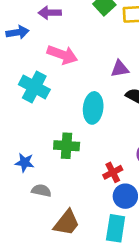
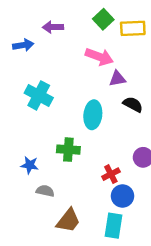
pink arrow: (62, 55) -> (99, 57), moved

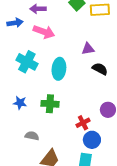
pink arrow: (99, 57) -> (44, 32), moved
cyan ellipse: (93, 115) -> (59, 69), moved
blue star: (30, 165) -> (20, 103), moved

